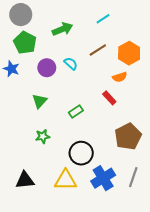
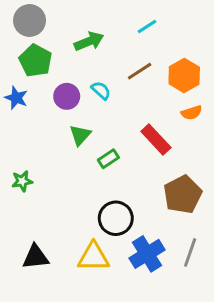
orange semicircle: (120, 77) -> (192, 113), moved
red rectangle: (109, 98) -> (156, 139), size x1.5
green triangle: (39, 101) -> (80, 135), moved
green star: (43, 136) -> (22, 181), moved

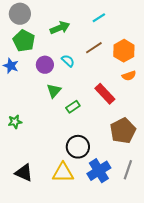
black triangle: (35, 257) -> (24, 173), turned 30

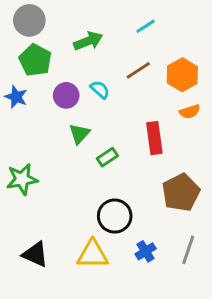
red rectangle: (105, 94) -> (154, 138), turned 35
green star: (15, 122) -> (22, 179), size x1.5
blue cross: (99, 171) -> (146, 251), size x0.6

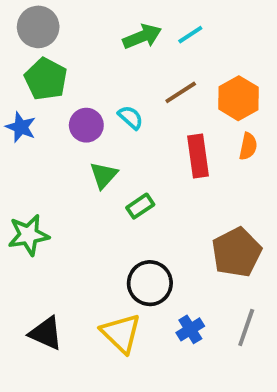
green arrow: (88, 41) -> (142, 37), moved
orange semicircle: (190, 112) -> (248, 146), turned -60
red rectangle: (154, 138) -> (198, 156), moved
yellow triangle: (93, 254) -> (121, 333), turned 44

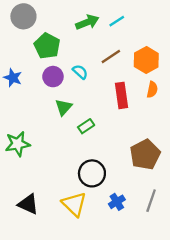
green pentagon: (46, 79) -> (47, 46), moved

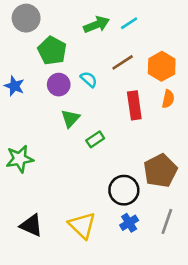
black circle: (92, 173) -> (124, 190), moved

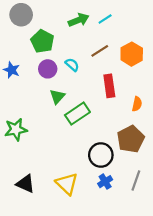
orange semicircle: (168, 99) -> (137, 104), moved
green rectangle: (95, 139) -> (77, 114), size x1.6

